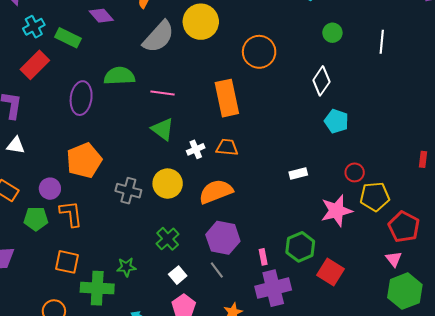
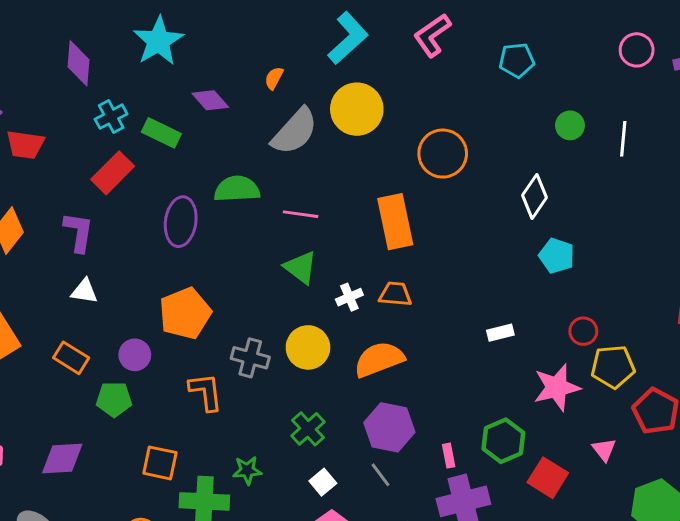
green circle: (332, 33) -> (570, 125), moved
orange L-shape: (71, 214) -> (206, 392), moved
pink triangle: (394, 259) -> (604, 450), moved

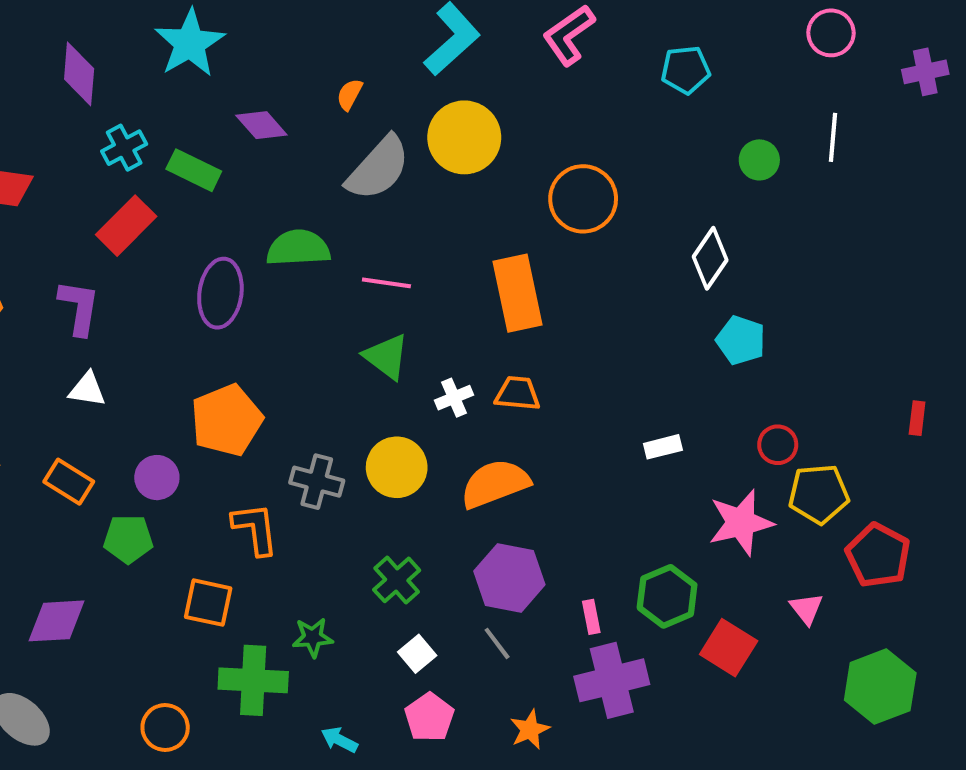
pink circle: (637, 50) -> (831, 33), moved
white line: (623, 139) -> (833, 137), moved
orange square: (160, 463) -> (208, 603), moved

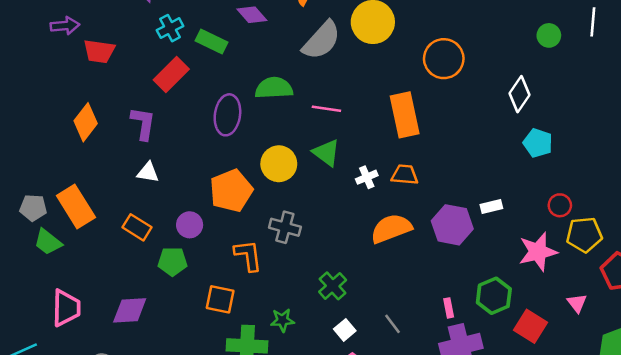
yellow circle: (397, 467) -> (279, 164), moved
purple hexagon: (509, 578) -> (452, 225), moved

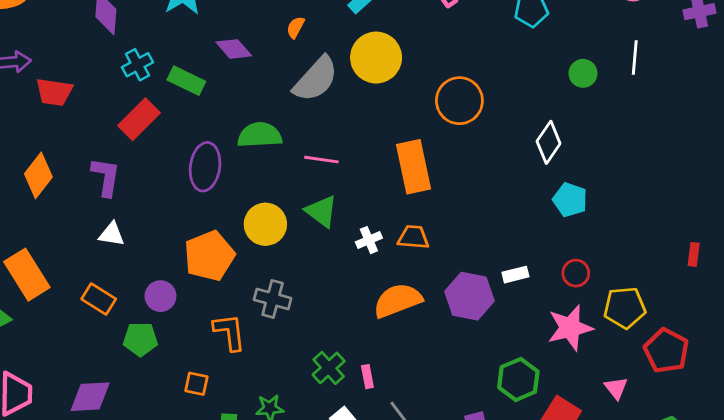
red circle: (560, 205) -> (576, 273), moved
orange square: (220, 299) -> (196, 384), size x0.7
pink rectangle: (449, 308) -> (367, 377), moved

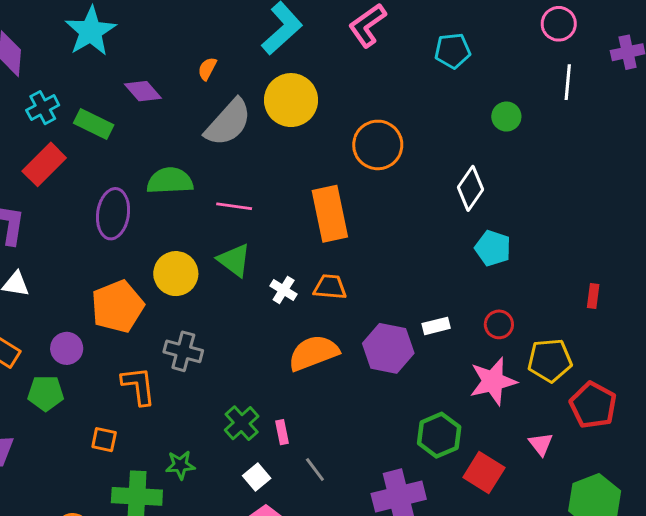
white line: (635, 58) -> (568, 82), moved
white cross: (369, 240) -> (284, 290), turned -35
red rectangle: (694, 254) -> (593, 296), moved

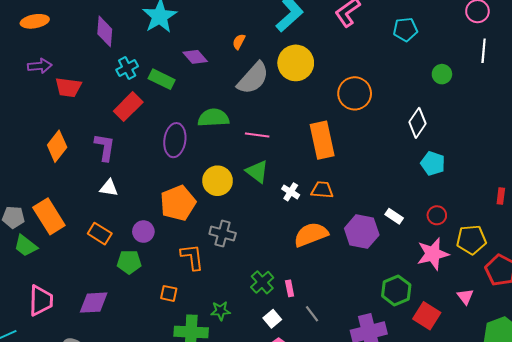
white rectangle: (436, 326) -> (394, 216), turned 48

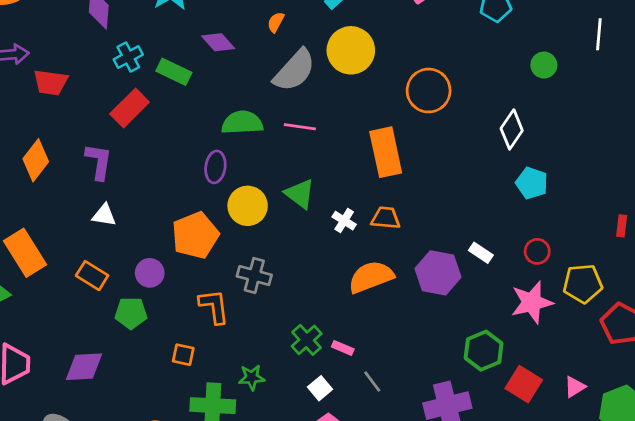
pink line: (257, 135) -> (300, 127), moved
purple ellipse: (175, 140) -> (215, 167), moved, size x0.7
pink rectangle: (290, 288) -> (343, 348), turned -56
pink triangle: (465, 297) -> (575, 387), moved, turned 36

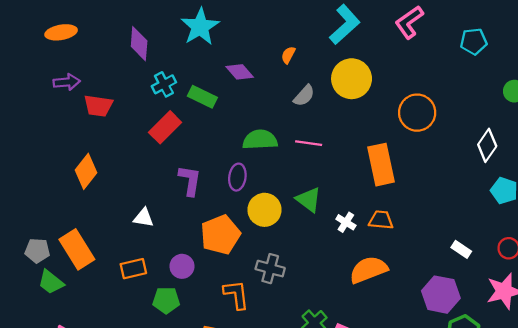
gray semicircle: (295, 70) -> (304, 96), size x0.6
purple L-shape: (99, 162) -> (190, 180), moved
purple hexagon: (438, 273) -> (441, 295), moved
orange rectangle: (92, 276) -> (133, 269), turned -45

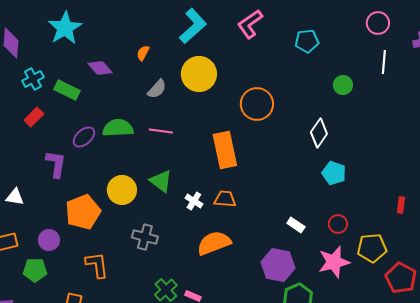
red rectangle: (165, 127) -> (34, 117), size x0.7
purple ellipse: (237, 177) -> (84, 137), moved, turned 40
gray cross: (270, 269) -> (145, 237), moved

